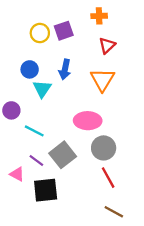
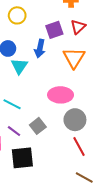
purple square: (64, 31) -> (54, 30), moved
gray square: (63, 155) -> (38, 126), size x0.7

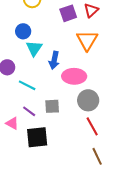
blue arrow: (40, 48) -> (54, 60), moved
gray square: (38, 126) -> (52, 106), turned 35
brown line: (84, 177) -> (97, 156), turned 36

